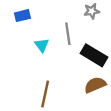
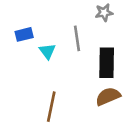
blue rectangle: (22, 16) -> (24, 34), moved
black rectangle: (94, 55) -> (107, 63), turned 60

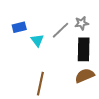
gray star: (104, 13) -> (82, 23), moved
gray line: (77, 38) -> (60, 30), turned 54

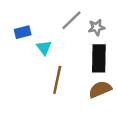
gray line: (60, 30) -> (71, 20), moved
brown line: (40, 84) -> (57, 80), moved

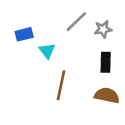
black rectangle: (99, 58) -> (106, 62), size x0.7
brown semicircle: (100, 89) -> (107, 95), turned 35

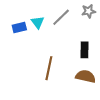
gray star: (103, 29) -> (89, 11), moved
cyan triangle: (47, 51) -> (38, 22), moved

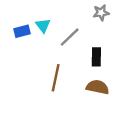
gray line: (61, 17) -> (70, 37), moved

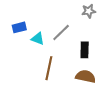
cyan triangle: (43, 25) -> (38, 39), moved, turned -32

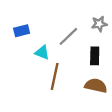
gray star: (89, 11) -> (99, 24), moved
cyan triangle: (38, 39) -> (42, 52), moved

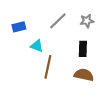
gray line: (68, 36) -> (58, 21), moved

